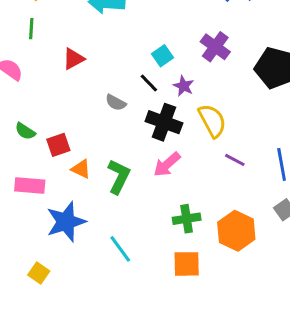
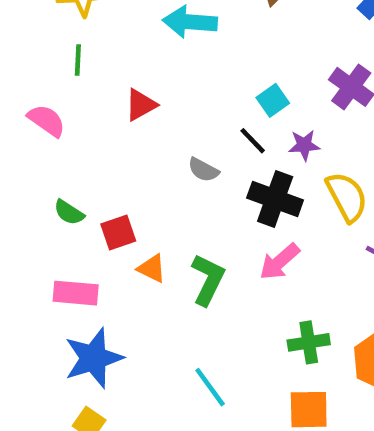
purple star: (184, 86) -> (304, 145), turned -30
blue star: (66, 222) -> (94, 358), moved

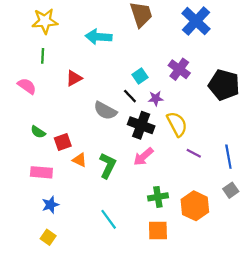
gray semicircle: (203, 170) -> (105, 111), size x1.5
blue star: (94, 358) -> (50, 205), size x0.6

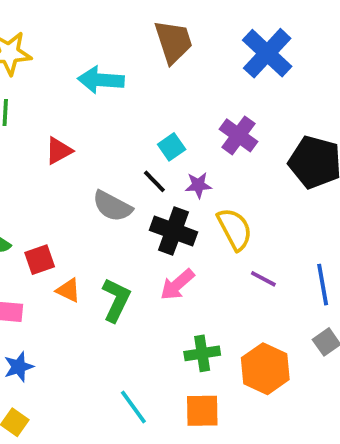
cyan line: (109, 219) -> (133, 407), moved

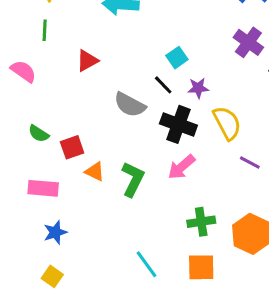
purple cross: (238, 135) -> (248, 42), moved

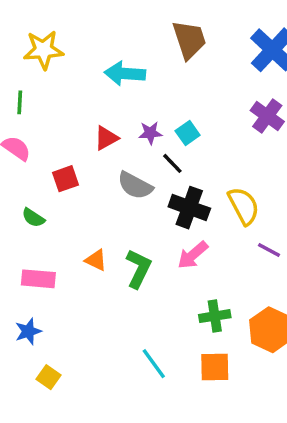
green line: (45, 30) -> (20, 102), moved
red triangle: (87, 61) -> (106, 138), moved
purple star: (198, 88) -> (150, 133), moved
red square: (72, 147) -> (66, 179), moved
blue star: (55, 232) -> (28, 331), moved

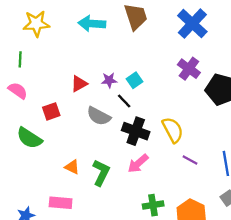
cyan arrow: (125, 74) -> (92, 24), moved
green semicircle: (33, 218) -> (29, 138), size x1.6
pink rectangle: (38, 279) -> (61, 203), moved

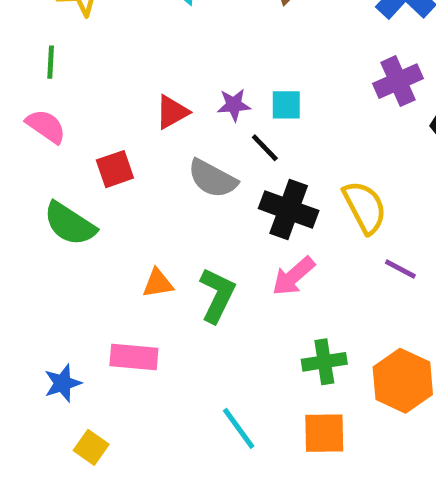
purple cross: (189, 69) -> (398, 81), turned 30
cyan square: (135, 80) -> (286, 105), turned 35
orange triangle: (72, 167) -> (158, 283), turned -35

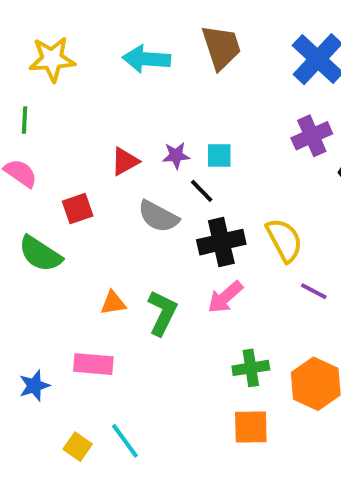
black cross: (289, 210) -> (221, 242), turned -33
cyan line: (239, 428) -> (125, 441), moved
yellow square: (91, 447) -> (78, 447), moved

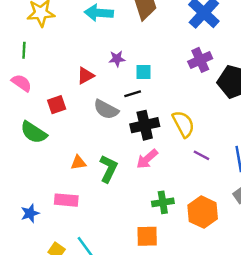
purple star: (176, 155) -> (117, 59), moved
black line: (202, 191) -> (133, 94), turned -63
orange square: (251, 427) -> (147, 236), moved

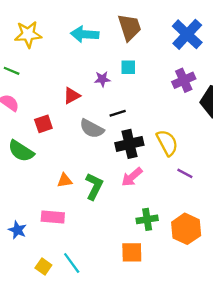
green line: (24, 50) -> (12, 71), turned -70
cyan square: (143, 72) -> (128, 67), moved
blue star: (30, 213) -> (17, 230), turned -30

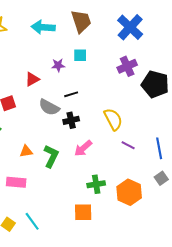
black cross: (129, 144) -> (71, 120), moved, size x0.7

